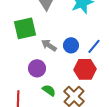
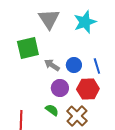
blue line: (94, 46) -> (97, 66), turned -56
purple circle: (37, 68) -> (60, 88), moved

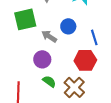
blue circle: (74, 65) -> (68, 26), moved
purple circle: (60, 88) -> (42, 59), moved

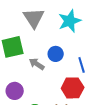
purple circle: (42, 59) -> (15, 91), moved

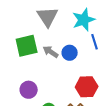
gray arrow: (37, 64) -> (51, 52), moved
blue line: (82, 65) -> (95, 42), moved

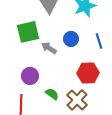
blue line: (95, 42) -> (99, 41), moved
gray arrow: (51, 52) -> (49, 48), moved

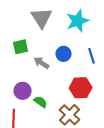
green square: (28, 32) -> (21, 47), size x0.7
green semicircle: (52, 94) -> (41, 102), moved

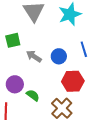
blue circle: (64, 54) -> (59, 56), moved

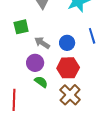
red hexagon: (73, 81) -> (68, 68), moved
purple circle: (15, 84) -> (35, 63), moved

